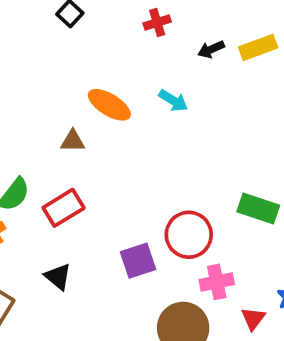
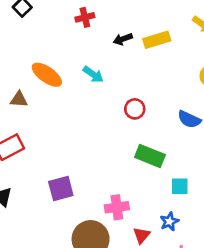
red circle: (189, 235) -> (135, 109), moved, size x0.6

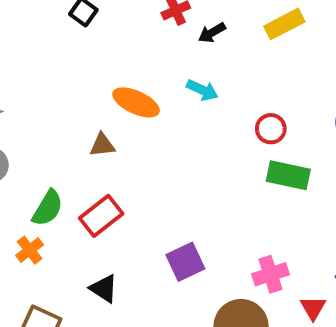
black arrow: (123, 39) -> (212, 33), moved
green rectangle: (150, 156) -> (288, 175), moved

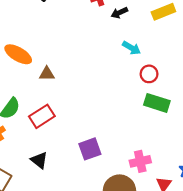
cyan arrow: (202, 90) -> (132, 48), moved
orange ellipse: (136, 102) -> (18, 54), moved

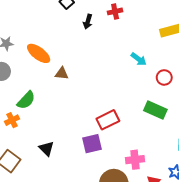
black arrow: (119, 13) -> (88, 22), moved, turned -56
red circle: (149, 74) -> (164, 77), moved
red rectangle: (42, 116) -> (108, 120), moved

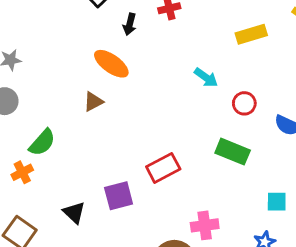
orange ellipse: (39, 53) -> (111, 64), moved
brown triangle: (62, 73) -> (93, 102), turned -32
purple square: (92, 144) -> (119, 196), moved

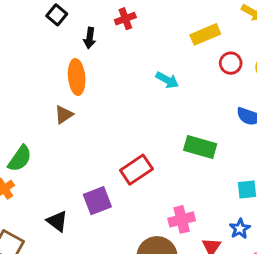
orange ellipse: (111, 64) -> (77, 77), turned 56
red circle: (244, 103) -> (231, 63), moved

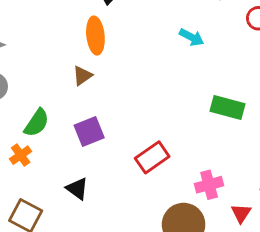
red rectangle: (136, 170) -> (152, 157), moved
purple square: (97, 201) -> (89, 131), moved

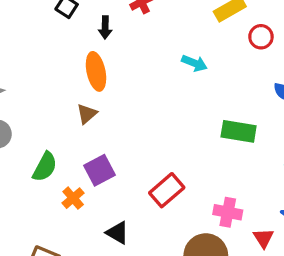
orange cross: (21, 155) -> (73, 198), moved
pink cross: (209, 185) -> (228, 212), turned 32
black triangle: (77, 189) -> (118, 233), moved

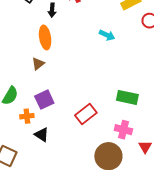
green rectangle: (239, 131) -> (127, 97), moved
orange cross: (73, 198) -> (27, 116), turned 32
black triangle: (118, 233) -> (42, 135), moved

